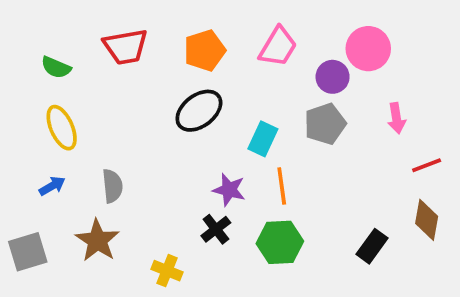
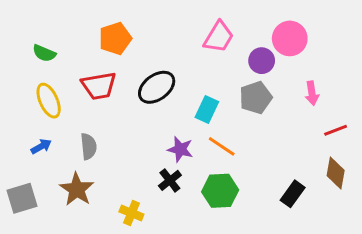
red trapezoid: (126, 47) -> (99, 86), moved
orange pentagon: (205, 50) -> (115, 38), moved
orange line: (282, 186) -> (222, 146), turned -48

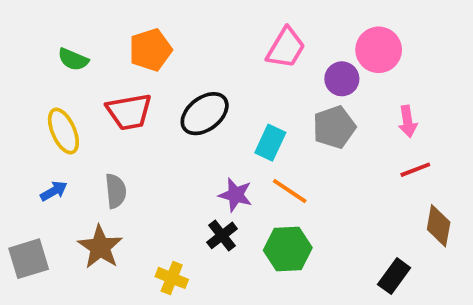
green semicircle: (44, 53) -> (73, 59), moved
red line: (336, 130) -> (415, 170), moved
black rectangle: (293, 194) -> (394, 276), moved

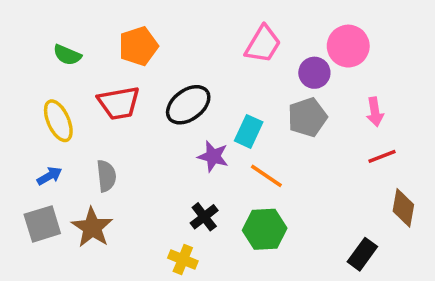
purple star: (236, 195) -> (213, 156), moved
gray square: (29, 259) -> (42, 224), moved
yellow cross: (172, 278) -> (183, 259), moved

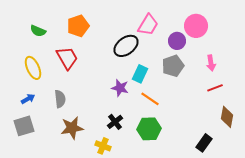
red trapezoid: (119, 103) -> (67, 58), turned -110
black ellipse: (188, 105) -> (126, 46), moved
brown star: (92, 227) -> (72, 128), moved, turned 30

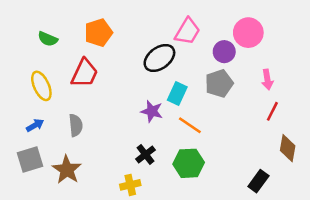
red trapezoid: (67, 58) -> (85, 73), turned 55
red line: (215, 88) -> (272, 111), turned -42
brown star: (72, 128) -> (67, 170), moved, turned -30
yellow cross: (103, 146) -> (130, 185), turned -35

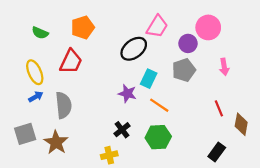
red line: (272, 111) -> (219, 108), moved, turned -49
blue arrow: (35, 125) -> (36, 97), moved
gray semicircle: (76, 125) -> (63, 105), size x1.4

